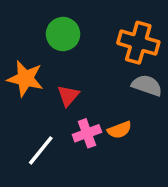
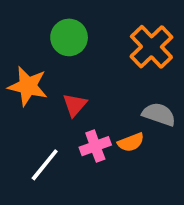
orange cross: (138, 43) -> (151, 47), turned 30
gray semicircle: (147, 85) -> (159, 114), moved

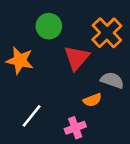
red triangle: (75, 105) -> (77, 58), moved, size x1.5
pink cross: (95, 146) -> (75, 128), moved

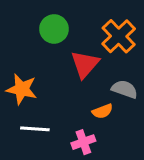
orange star: (20, 60) -> (22, 89), moved
white line: (32, 116) -> (35, 129), turned 55

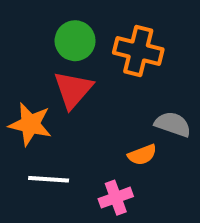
orange cross: (119, 36) -> (138, 51), moved, turned -32
red triangle: (85, 64) -> (73, 90), moved

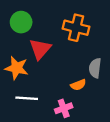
green circle: (75, 41) -> (21, 22), moved
gray semicircle: (173, 124) -> (95, 68), turned -102

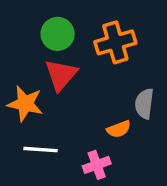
green circle: (21, 22) -> (58, 34), moved
orange cross: (76, 28) -> (115, 42), turned -30

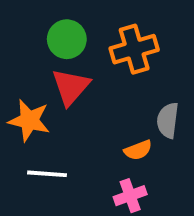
pink cross: (97, 165) -> (130, 196), moved

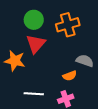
gray semicircle: (168, 120) -> (85, 61), turned 102
white line: (47, 174) -> (34, 94), moved

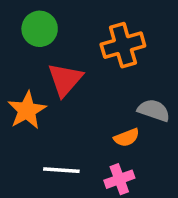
green circle: (34, 20) -> (40, 29), moved
orange star: (15, 61) -> (27, 110), turned 30

